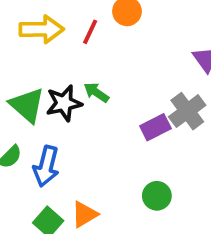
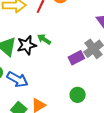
blue arrow: (46, 166) -> (17, 79), turned -75

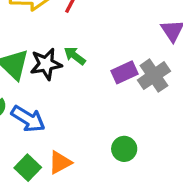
purple rectangle: (76, 58) -> (125, 72), moved

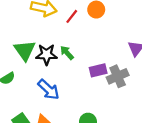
blue arrow: (28, 119) -> (49, 90), moved

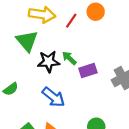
green triangle: (25, 50) -> (27, 41), moved
purple rectangle: (98, 70) -> (88, 70), moved

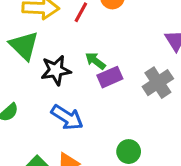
green arrow: (69, 58) -> (95, 61), moved

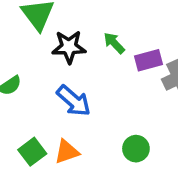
purple rectangle: (110, 77) -> (149, 60), moved

